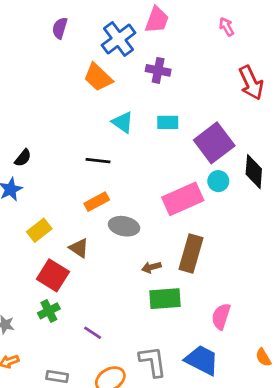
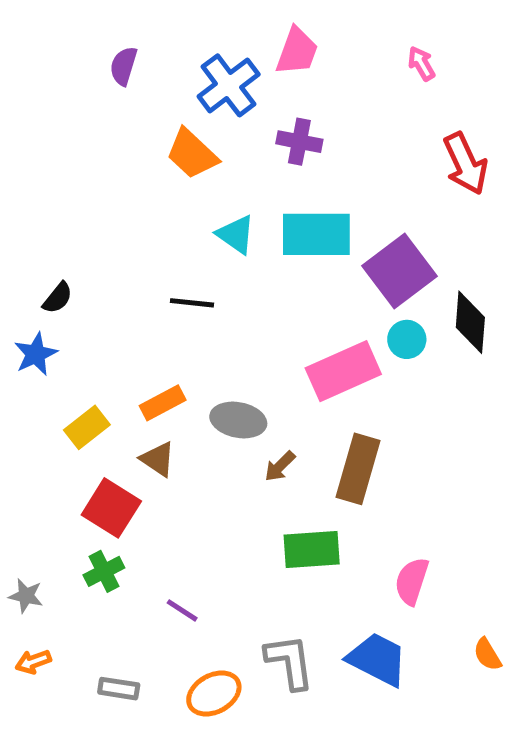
cyan rectangle: (168, 122) -> (316, 234), size x1.8
orange rectangle: (97, 202) -> (163, 403), moved
brown arrow: (151, 267) -> (280, 466), moved, turned -30

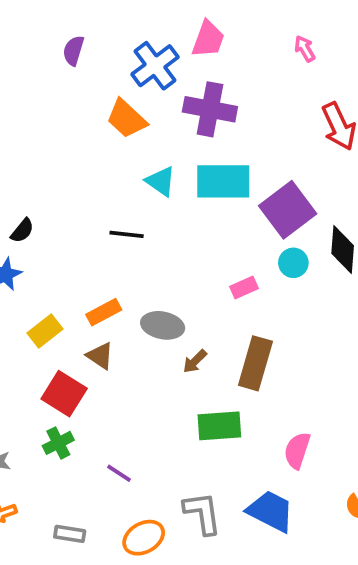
purple cross: (299, 142) -> (210, 109), size x1.5
pink rectangle: (343, 371) -> (244, 287), size x0.5

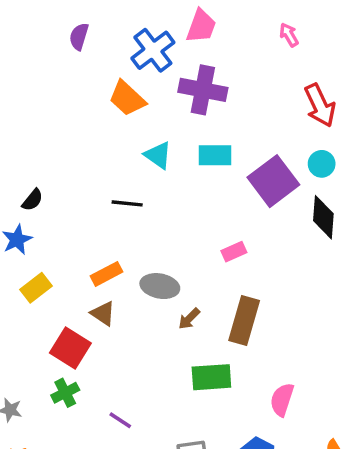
cyan rectangle: (223, 181) -> (215, 155), size x0.7
cyan circle: (293, 263) -> (322, 164), moved
yellow rectangle: (45, 331) -> (36, 288), moved

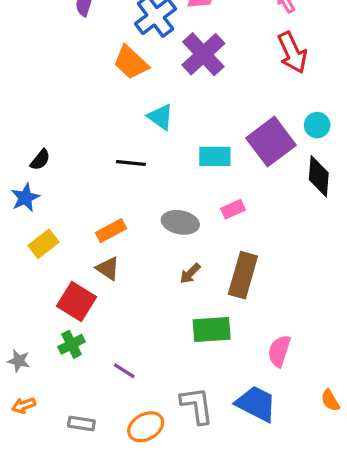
purple cross: (203, 90) -> (203, 54), turned 36
red arrow: (320, 105) -> (292, 53), moved
cyan rectangle: (215, 155) -> (215, 156), moved
gray ellipse: (160, 286) -> (180, 222), moved

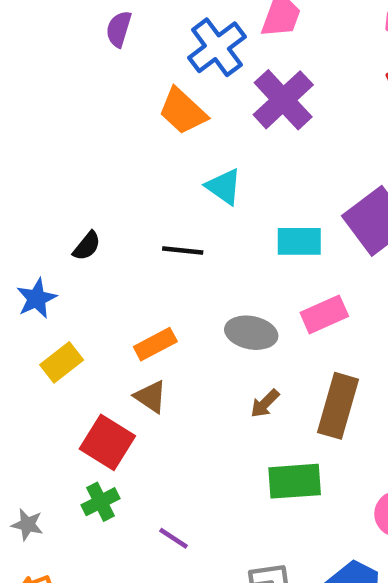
black semicircle: (40, 160) -> (87, 246), moved
pink rectangle: (233, 209) -> (324, 314), size x1.4

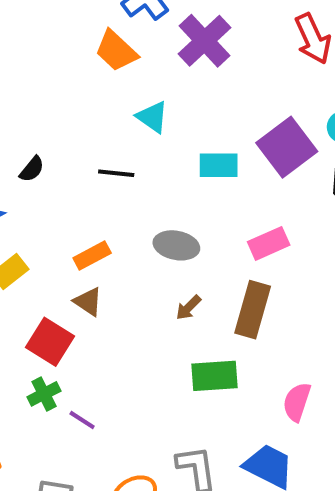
pink rectangle: (324, 314) -> (269, 243), moved
purple line: (174, 538) -> (82, 420), moved

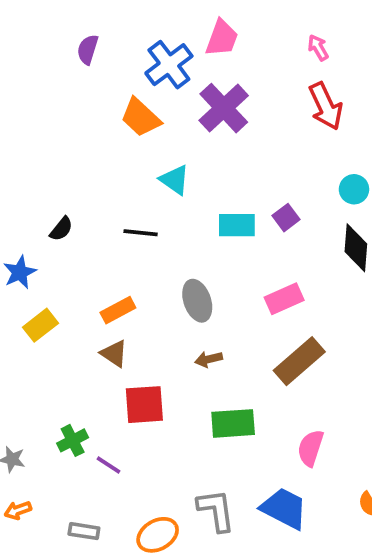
purple square: (287, 147) -> (286, 218), moved, size x0.5
gray ellipse: (176, 245) -> (197, 301), turned 60
brown arrow: (188, 308) -> (209, 359), turned 32
brown rectangle: (253, 310) -> (299, 361), moved, turned 33
red square: (50, 342) -> (144, 405), moved, turned -36

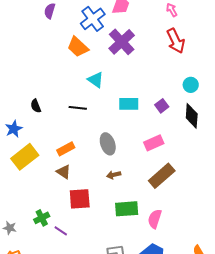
purple square: (286, 218) -> (162, 106), moved
black semicircle: (61, 229) -> (36, 106), turned 120
yellow rectangle: (40, 325) -> (25, 157), size x1.5
pink semicircle: (311, 448) -> (155, 219), moved

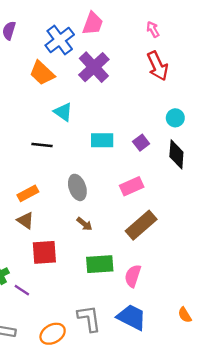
brown arrow: (114, 175) -> (84, 224), turned -128

